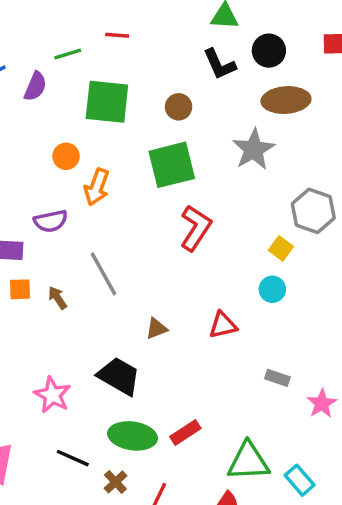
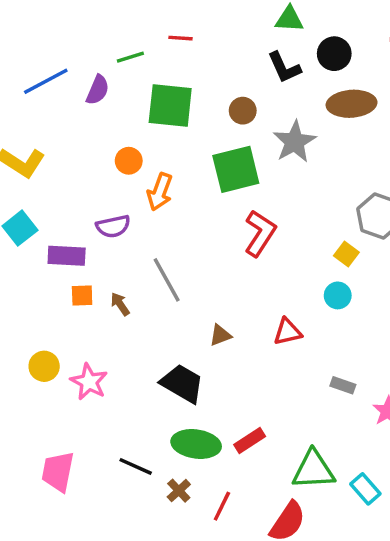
gray star: (254, 149) -> (295, 142), moved
pink star: (52, 395) -> (89, 382), moved

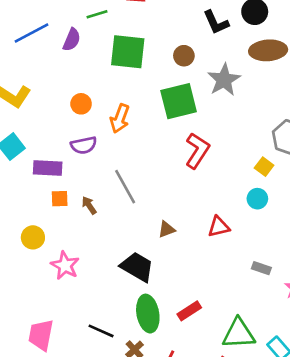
orange circle: (129, 161) -> (81, 104), moved
yellow circle: (44, 366) -> (33, 237), moved
green ellipse: (196, 444) -> (148, 314), turned 72

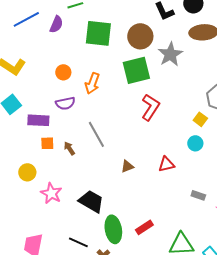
brown circle: (184, 56) -> (140, 36), size x1.6
black trapezoid: (137, 267) -> (91, 201), moved

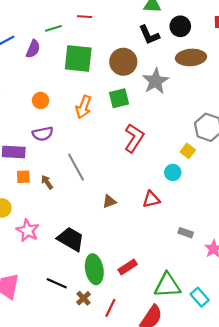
green square: (136, 70) -> (119, 98), size x0.7
orange arrow: (92, 83) -> (84, 107), moved
cyan circle: (195, 143) -> (173, 172), moved

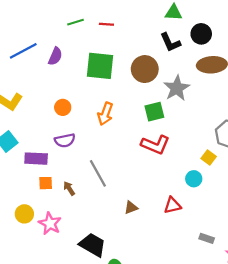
green line: (53, 28) -> (76, 22), moved
green square: (119, 98) -> (154, 112), moved
red L-shape: (134, 138) -> (155, 145), turned 80
pink star: (28, 231) -> (50, 223), moved

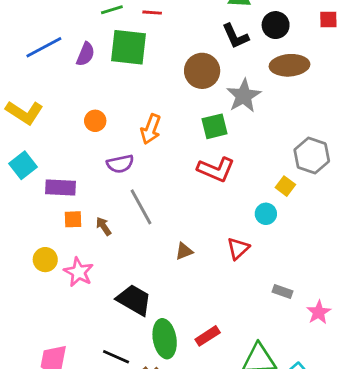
green square: (100, 66) -> (129, 47), moved
purple semicircle: (65, 140) -> (120, 164), moved
red triangle: (172, 205) -> (238, 248), turned -30

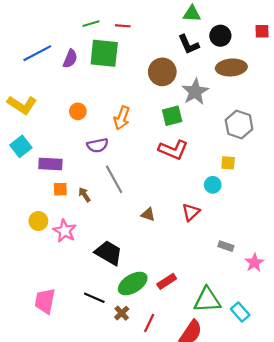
gray hexagon: (312, 155) -> (239, 125), moved
yellow square: (285, 186) -> (228, 163), turned -32
brown triangle: (184, 251) -> (148, 214), turned 40
green ellipse: (165, 339) -> (133, 283), turned 68

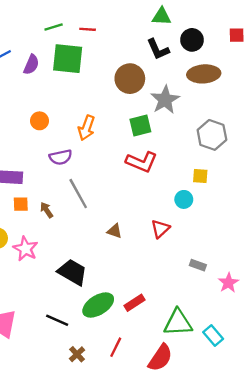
brown cross: (122, 313) -> (77, 354), moved

